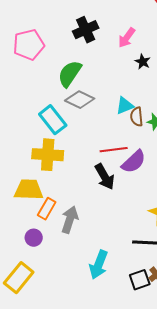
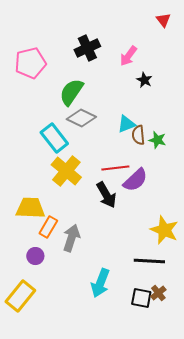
yellow cross: (48, 155) -> (66, 171), moved, turned 36
black square: (140, 280) -> (141, 298), turned 30

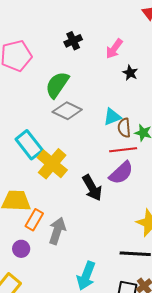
black cross: (87, 48) -> (73, 41), size x0.7
cyan rectangle: (54, 138) -> (29, 145), moved
red line: (115, 168) -> (123, 150), moved

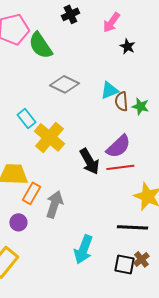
green semicircle: (57, 85) -> (40, 45), moved, turned -68
cyan rectangle: (29, 145) -> (26, 118), size x0.7
red line: (123, 150) -> (120, 167), moved

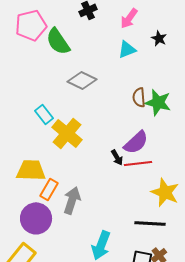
black star: (127, 46) -> (159, 38), moved
cyan triangle: (109, 90) -> (127, 49), moved
green star: (140, 106) -> (158, 102), size x1.5
black arrow: (89, 161) -> (117, 157), moved, size x0.6
purple circle: (18, 222) -> (36, 218), size x1.8

